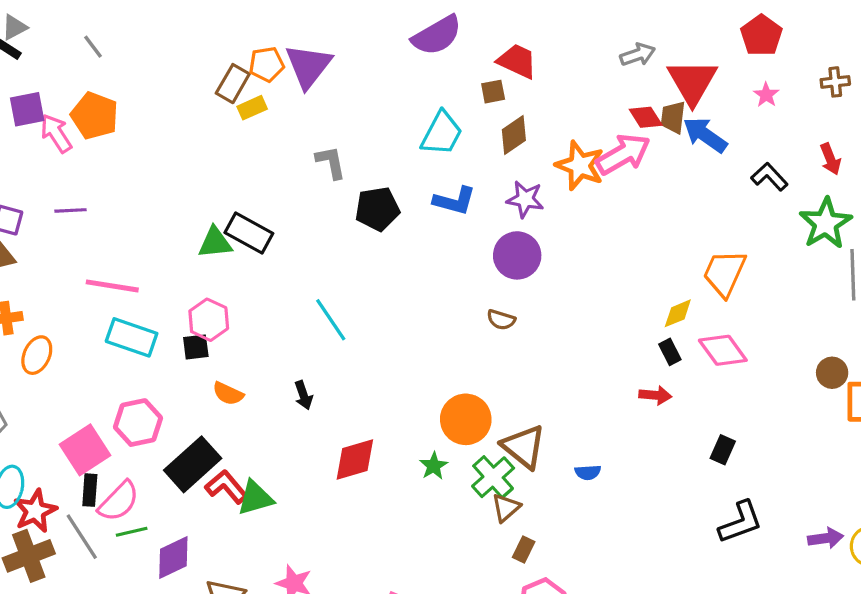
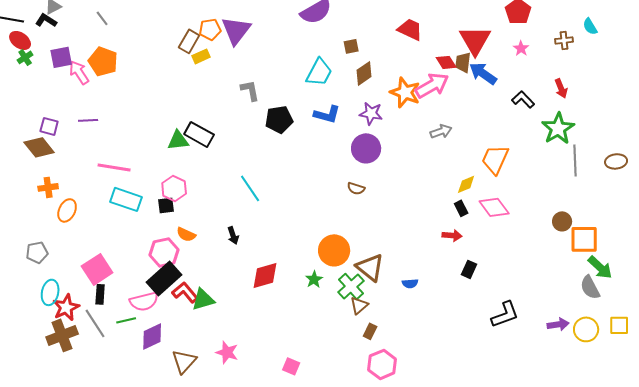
gray arrow: (638, 55) -> (441, 131), moved
red trapezoid: (517, 61) -> (410, 29), moved
pink hexagon: (138, 423) -> (164, 252), moved
black rectangle: (723, 450) -> (469, 269), moved
pink semicircle: (119, 501) -> (144, 301), moved, turned 32

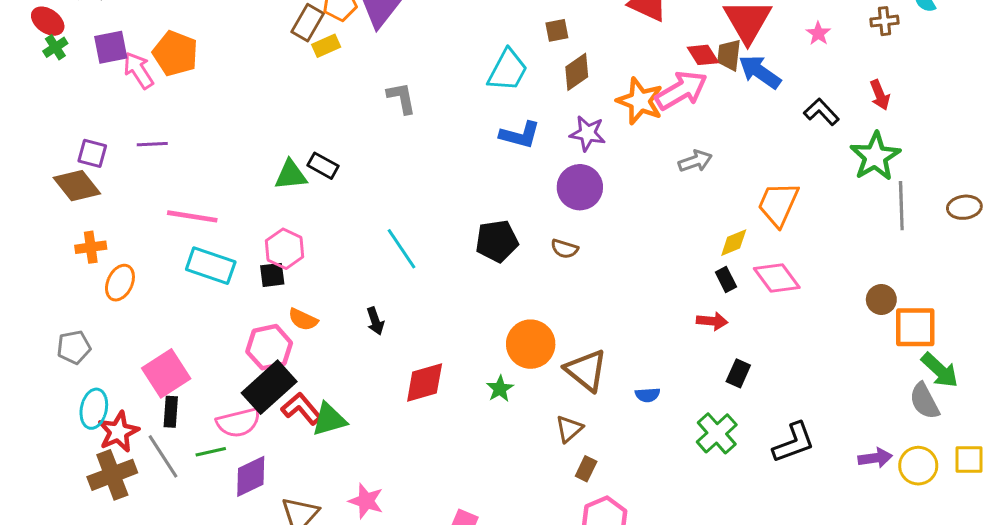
black pentagon: (279, 119) -> (497, 241), moved
black rectangle: (199, 134) -> (323, 166), size x0.7
green cross: (351, 286) -> (717, 433), moved

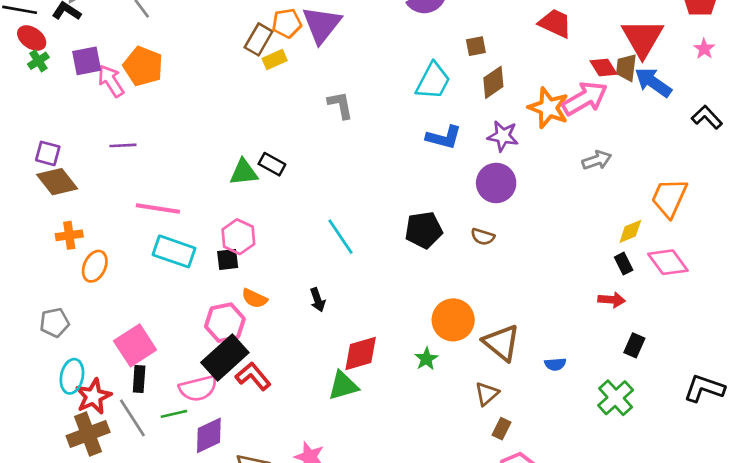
purple square: (92, 153) -> (48, 153), moved
green triangle: (329, 419) -> (343, 386), moved
black L-shape: (794, 443) -> (704, 388), moved, turned -141

